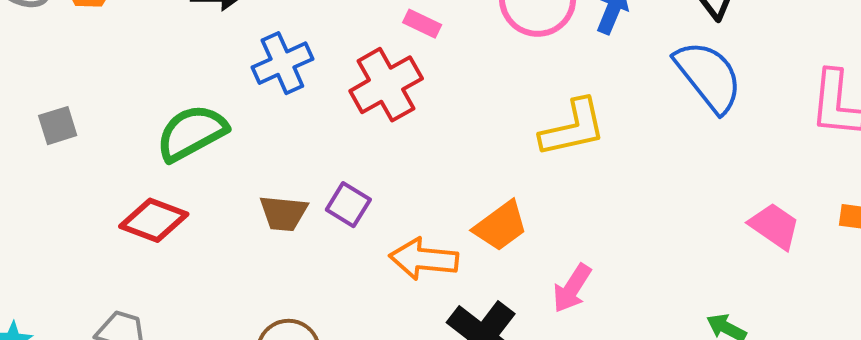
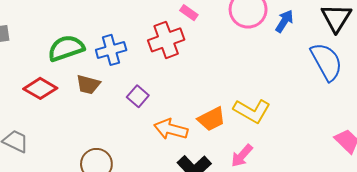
blue cross: (282, 63) -> (111, 50), moved
yellow L-shape: (573, 128) -> (252, 111), moved, turned 33
brown trapezoid: (283, 213) -> (88, 85), moved

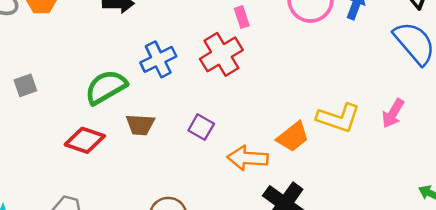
pink rectangle: (189, 13) -> (242, 17), turned 48
blue cross: (111, 50) -> (158, 59), moved
pink arrow: (242, 156) -> (393, 113), moved

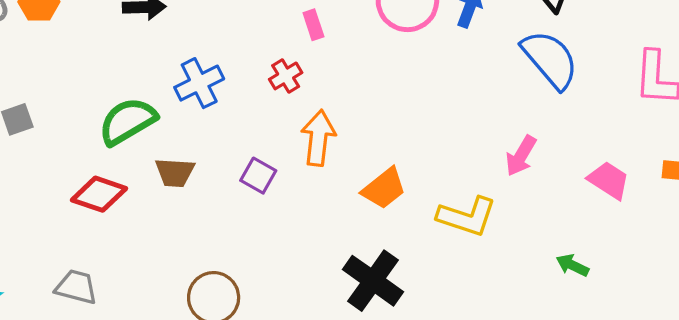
red cross: (221, 54) -> (286, 76), size x0.6
yellow L-shape: (338, 118) -> (467, 216), moved
orange arrow: (247, 158) -> (318, 138), moved, turned 93

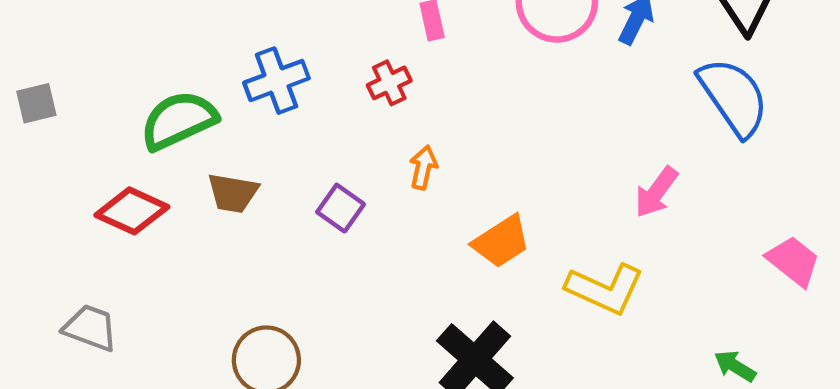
orange arrow: (318, 138) -> (423, 167), size x0.6
pink arrow: (521, 156) -> (656, 192), moved

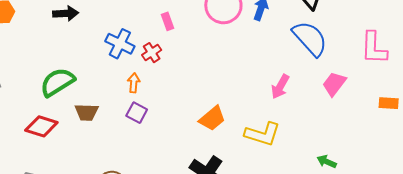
blue cross: (276, 81) -> (120, 44), moved, turned -36
orange arrow: (423, 167) -> (134, 83), moved
pink trapezoid: (793, 261) -> (334, 84), moved, turned -84

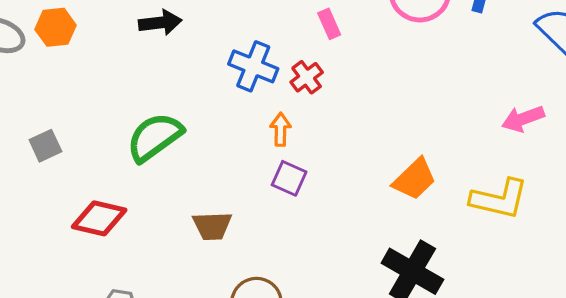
pink arrow: (280, 87) -> (523, 119), turned 45
brown trapezoid: (87, 112) -> (212, 226), moved
red diamond: (41, 126) -> (99, 218), moved

